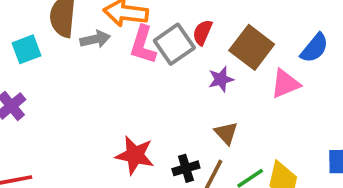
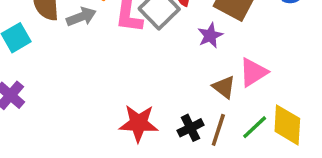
pink triangle: (285, 84) -> (253, 72), moved

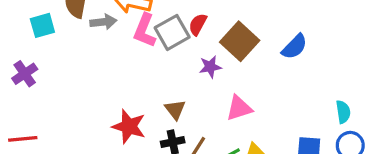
brown triangle: (224, 87) -> (175, 110), moved

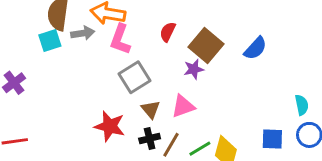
cyan square: (42, 25) -> (50, 41), moved
gray square: (172, 32) -> (134, 77), moved
purple star: (210, 67) -> (194, 69), moved
pink triangle: (239, 108) -> (183, 106), moved

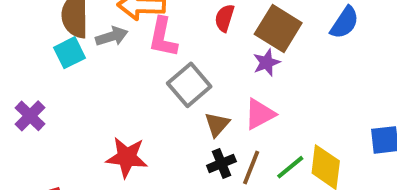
brown triangle: (151, 109) -> (217, 124), turned 30
red star: (110, 126) -> (127, 157), moved

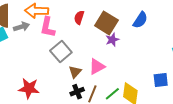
purple star: (266, 63) -> (112, 40), moved

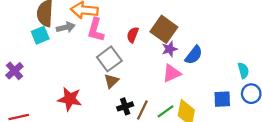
red semicircle: (79, 17) -> (133, 35), moved
blue semicircle: (140, 20) -> (194, 55), moved
pink triangle: (97, 67) -> (172, 73), moved
brown triangle: (75, 72) -> (111, 81), moved

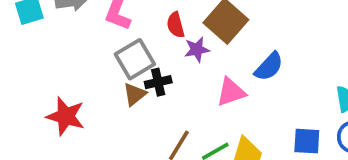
red semicircle: (133, 35) -> (176, 25), turned -42
purple star: (170, 49) -> (197, 49), moved
black cross: (125, 106) -> (158, 82), moved

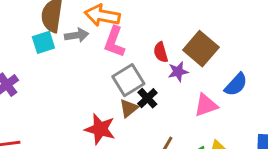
black cross: (158, 82) -> (147, 98), turned -30
red star: (66, 116) -> (100, 129), moved

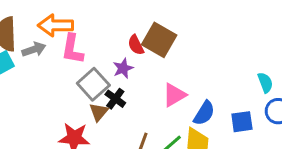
red semicircle: (161, 52) -> (136, 45), moved
purple star: (178, 72) -> (123, 68), moved
blue semicircle: (236, 85) -> (204, 113), moved

